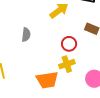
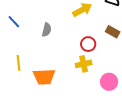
orange trapezoid: (47, 80) -> (44, 77), moved

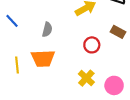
yellow cross: (84, 64) -> (86, 78), moved, turned -35
orange trapezoid: (44, 77) -> (43, 58), moved

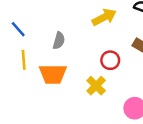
yellow line: (17, 65) -> (24, 60), moved
yellow cross: (86, 78) -> (96, 86), moved

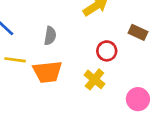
yellow line: (24, 60) -> (15, 60), turned -72

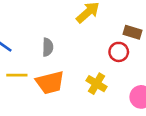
red circle: (107, 51) -> (119, 52), moved

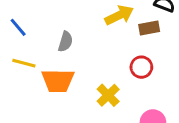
brown rectangle: (132, 32) -> (149, 28), moved, turned -42

